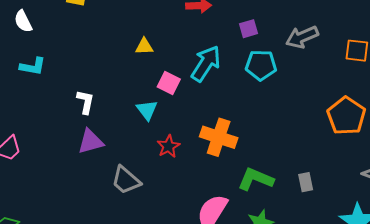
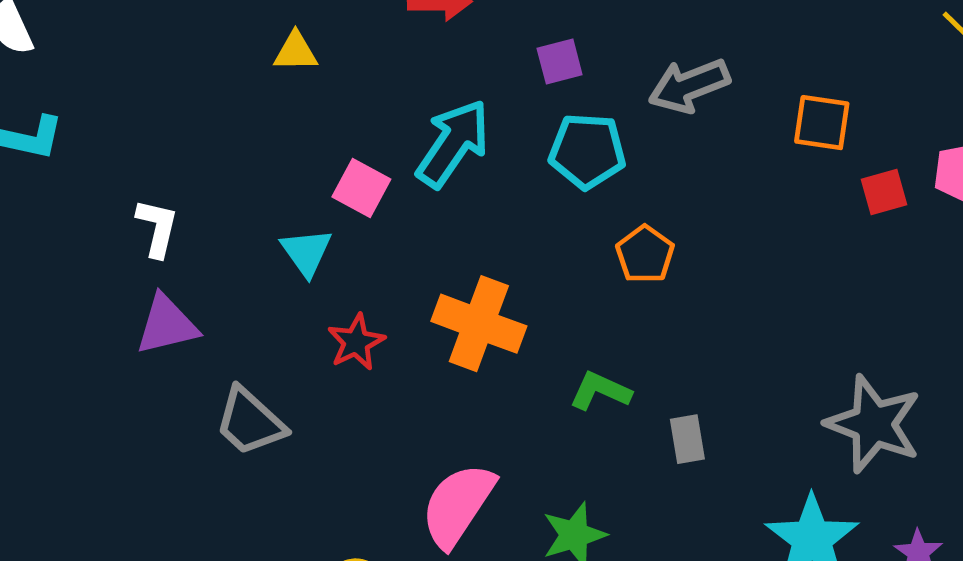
yellow triangle: (144, 46) -> (296, 52), moved
orange pentagon: (346, 116) -> (645, 254), moved, size x0.6
green L-shape: (256, 179) -> (600, 391), moved, size x0.7

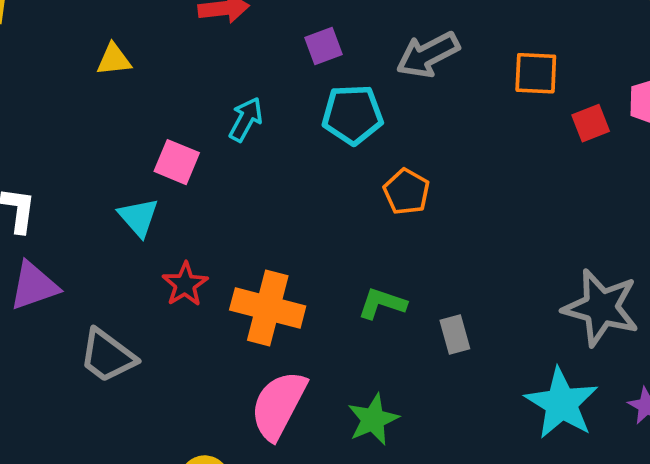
cyan arrow: (453, 143) -> (246, 119), size x0.6
orange cross: (479, 324) -> (268, 308), moved

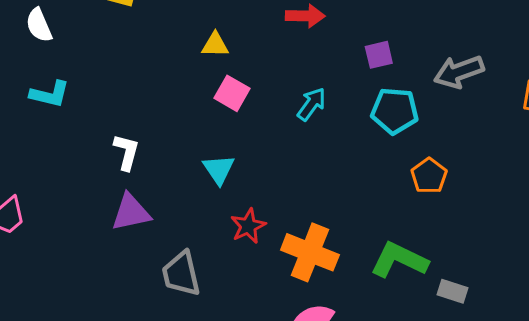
pink square: (177, 162) -> (232, 93), moved
green L-shape: (382, 303) -> (399, 260), size x1.5
gray rectangle: (455, 335) -> (452, 291), turned -64
gray trapezoid: (107, 356) -> (181, 274), turned 33

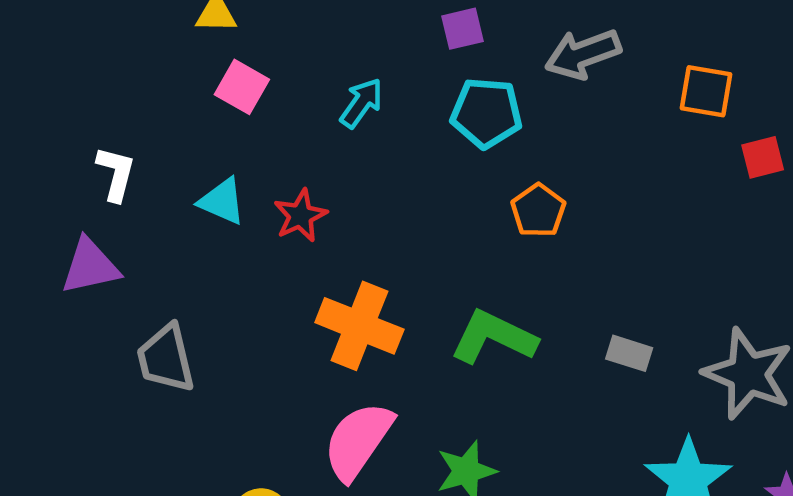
white L-shape: (126, 152) -> (116, 174), moved
cyan triangle: (219, 169) -> (222, 201), turned -32
red star: (248, 226) -> (300, 216), moved
gray rectangle: (452, 291) -> (629, 353), moved

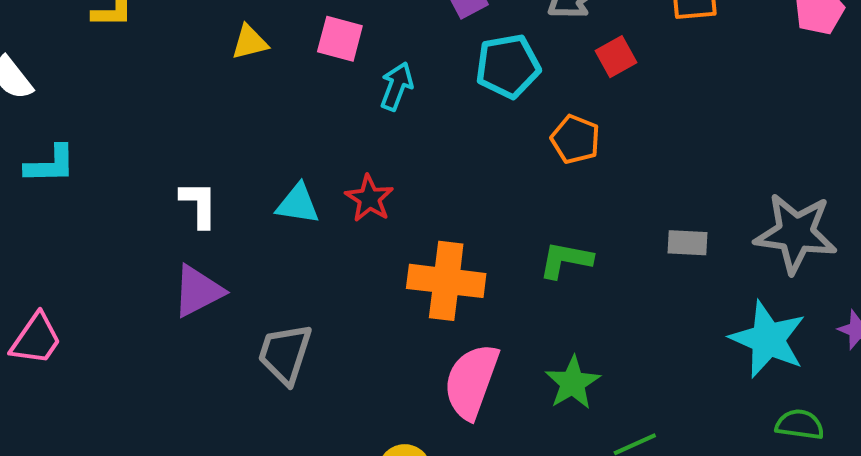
pink square: (242, 87) -> (340, 39), moved
red square: (763, 157) -> (616, 57), moved
green L-shape: (494, 337) -> (566, 260), size x0.7
gray trapezoid: (166, 358) -> (285, 354), turned 46

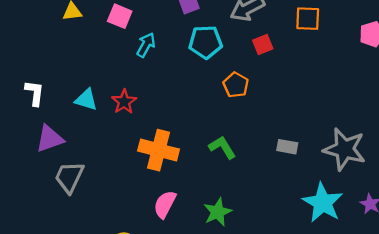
green L-shape: (566, 260) -> (222, 147), turned 40
purple triangle: (198, 291) -> (50, 139), moved
pink semicircle: (471, 381) -> (165, 204), size x0.7

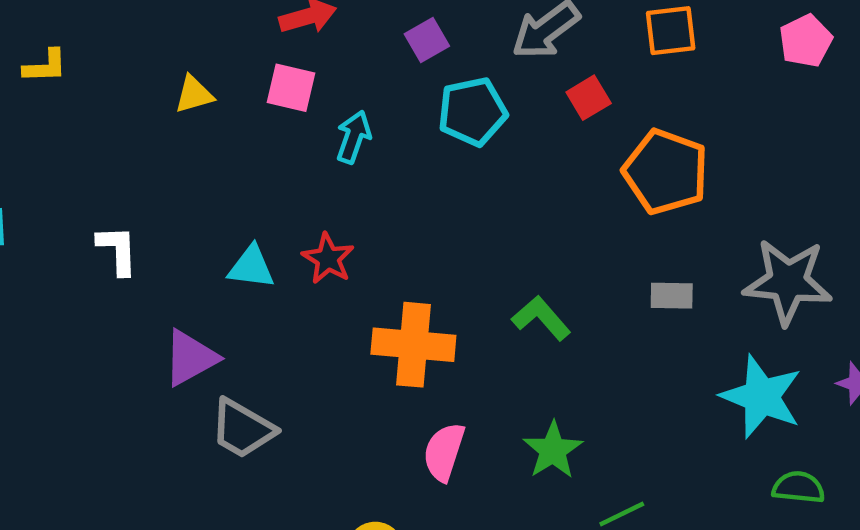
orange pentagon: (236, 85) -> (666, 172), moved, size x1.6
white L-shape: (35, 93) -> (117, 250), moved
gray trapezoid: (69, 177) -> (242, 429), turned -76

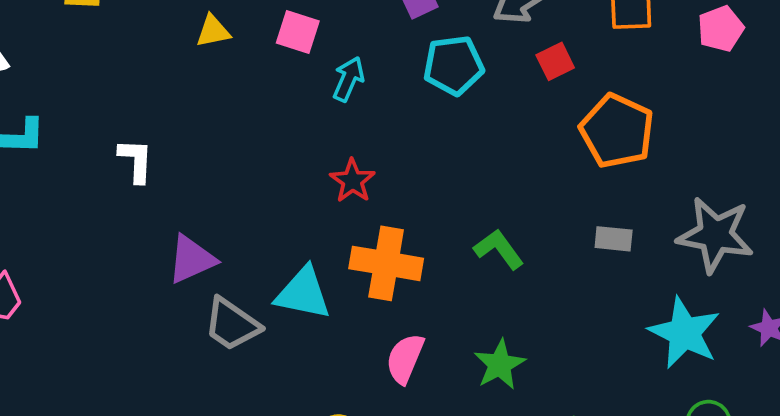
pink pentagon: (806, 41) -> (721, 29), moved
red star: (328, 259) -> (352, 181), moved
cyan triangle: (251, 267) -> (303, 293), moved, size x1.4

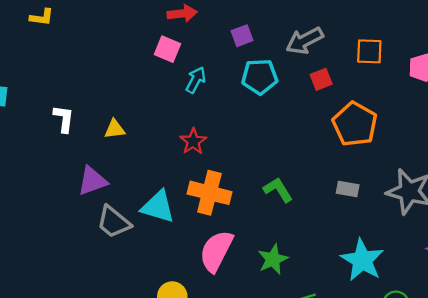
yellow triangle: (213, 31) -> (115, 129), moved
cyan star: (684, 333) -> (362, 260), moved
pink semicircle: (405, 359) -> (216, 251), size x1.4

